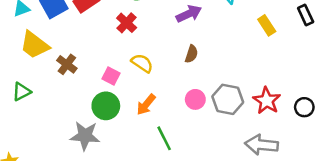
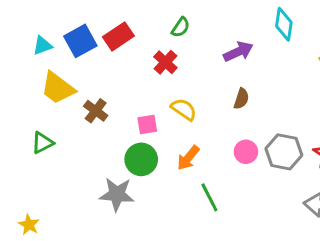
pink square: (111, 76) -> (147, 124), turned -36

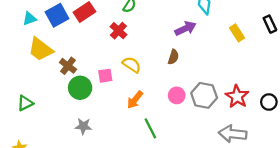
purple arrow: (238, 52) -> (185, 28), moved
green triangle: (43, 143) -> (25, 103), moved
green circle: (141, 159) -> (80, 88), moved
gray star: (117, 194) -> (83, 126), size x0.7

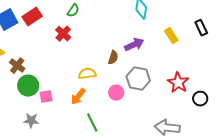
purple arrow: (185, 28) -> (134, 45), moved
yellow semicircle: (132, 65) -> (87, 74), moved, turned -42
pink square: (105, 76) -> (46, 97), moved
gray hexagon: (204, 95) -> (138, 79), moved
red star: (237, 97) -> (178, 83), moved

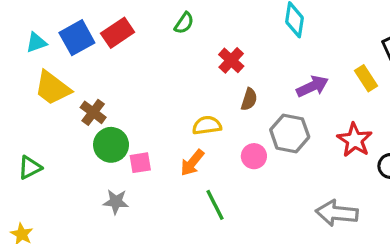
red cross: (63, 34) -> (231, 60), moved
yellow rectangle: (171, 36) -> (366, 78), moved
purple arrow: (134, 45) -> (312, 86), moved

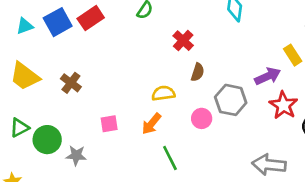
purple arrow: (312, 86) -> (268, 76), moved
yellow trapezoid: (53, 88) -> (25, 76), moved
green circle: (111, 145) -> (47, 140), moved
gray star: (116, 202) -> (76, 155), moved

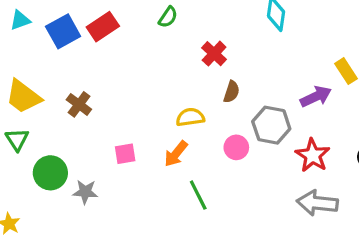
cyan triangle: (25, 26) -> (20, 20), moved
red star: (283, 105) -> (313, 155), moved
green triangle: (19, 128) -> (17, 139), moved, turned -36

